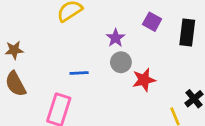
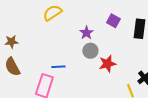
blue line: (79, 73) -> (58, 67), moved

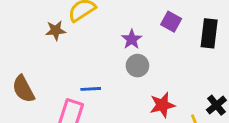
brown star: (11, 42) -> (56, 30), moved
red star: (107, 64) -> (162, 105), moved

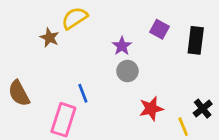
brown star: (56, 30) -> (49, 38), turned 30
blue line: (91, 89) -> (83, 93), turned 72

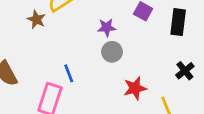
purple star: (122, 46) -> (107, 28), turned 30
black cross: (203, 109) -> (185, 71), moved

